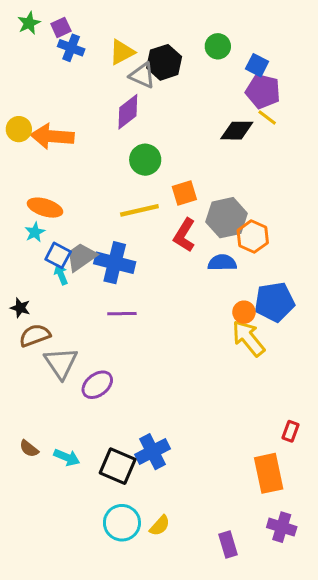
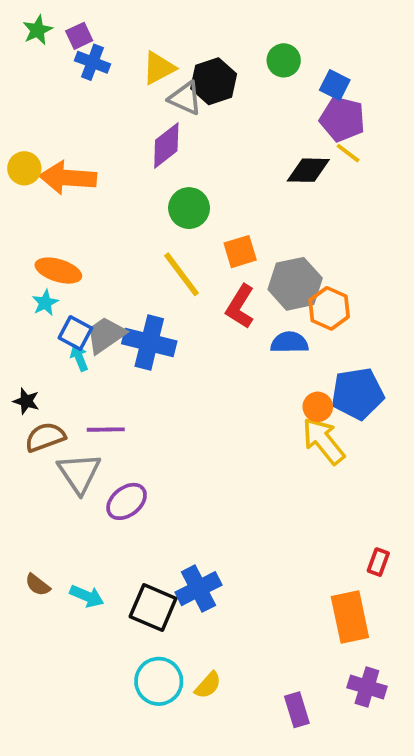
yellow line: (139, 210) -> (181, 274), turned 66
purple line: (122, 314) -> (106, 430), moved

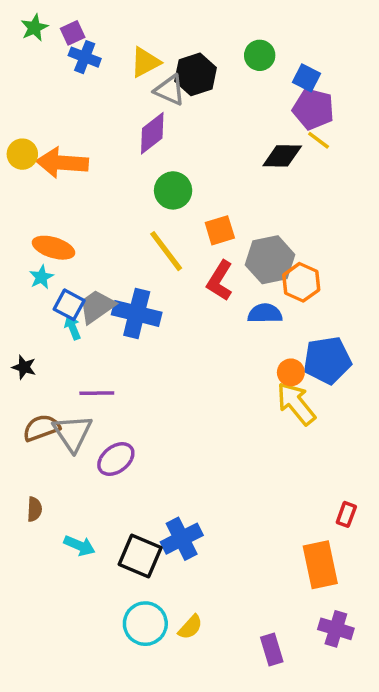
brown semicircle: (45, 437) -> (41, 428), moved
brown semicircle: (38, 585) -> (34, 509), moved, turned -125

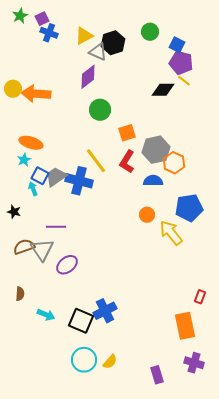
yellow line: (166, 251) -> (96, 161), moved
cyan arrow: (73, 327) -> (33, 189), moved
orange circle: (291, 372) -> (147, 215), moved

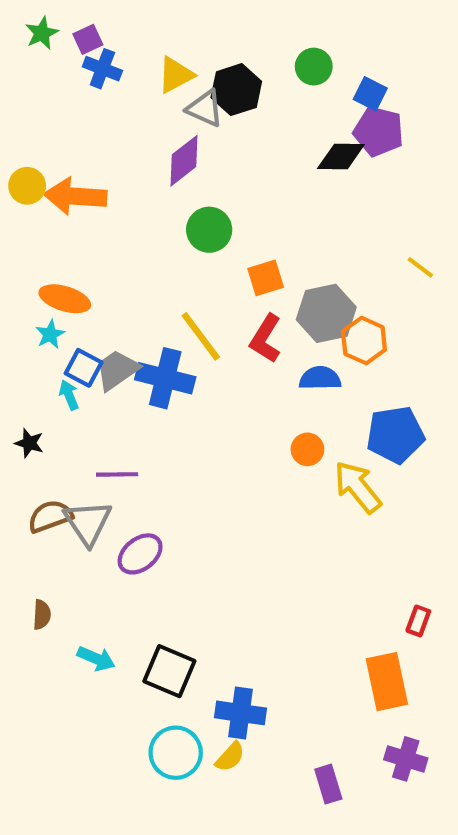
yellow line: (184, 81) -> (420, 267), moved
black diamond: (163, 90) -> (341, 157), moved
blue cross: (105, 311) -> (241, 713), moved, turned 35

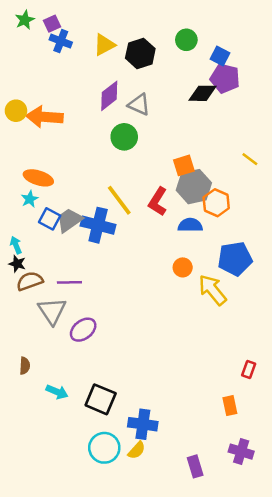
gray triangle: (205, 108) -> (139, 104), moved
orange square: (266, 278) -> (184, 165), moved
cyan arrow: (69, 395) -> (16, 245), moved
brown semicircle: (50, 516) -> (30, 281), moved
orange rectangle: (387, 682) -> (230, 406), size x0.6

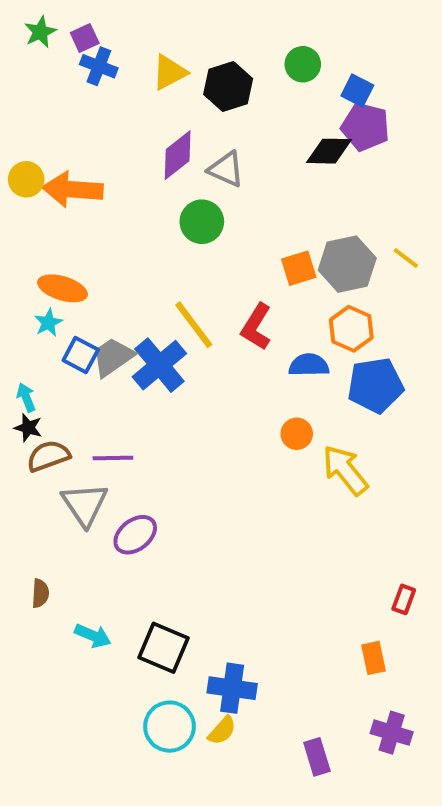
gray hexagon: (194, 187) -> (347, 264), moved
blue cross: (98, 225) -> (159, 365), turned 36
blue pentagon: (235, 259) -> (375, 385), moved

